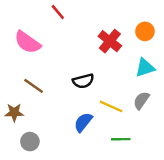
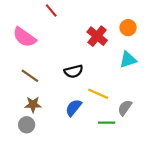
gray semicircle: (141, 100) -> (125, 108), moved
brown star: (14, 112) -> (33, 104), moved

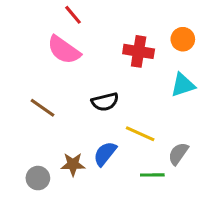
red cross: (97, 36) -> (139, 51), turned -30
pink semicircle: (24, 37) -> (64, 50), moved
brown star: (33, 104) -> (73, 164), moved

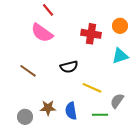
blue semicircle: (105, 154) -> (71, 111), moved, turned -48

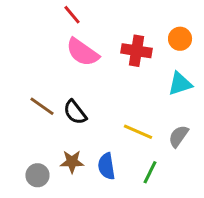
pink semicircle: (42, 33) -> (82, 52), moved
black semicircle: (69, 67) -> (75, 112), moved, turned 66
gray semicircle: (117, 101) -> (179, 136), moved
green line: (100, 115) -> (150, 172), turned -63

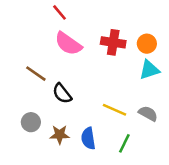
orange circle: (180, 39) -> (147, 44), moved
brown line: (42, 106) -> (36, 74), moved
gray semicircle: (179, 136) -> (148, 113), turned 84
gray circle: (37, 175) -> (31, 122), moved

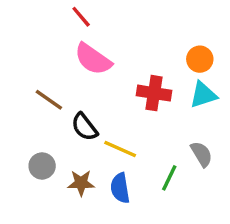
red cross: (113, 42) -> (154, 93), moved
yellow line: (114, 110) -> (120, 149), moved
gray semicircle: (148, 113) -> (201, 154), turned 30
green line: (124, 143) -> (169, 178), moved

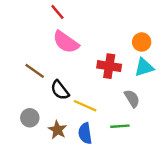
gray semicircle: (201, 154) -> (132, 99), moved
green line: (169, 178) -> (120, 126), turned 60
brown star: (81, 183) -> (57, 130), turned 30

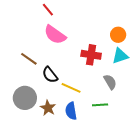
gray circle: (30, 118) -> (25, 98), size x1.5

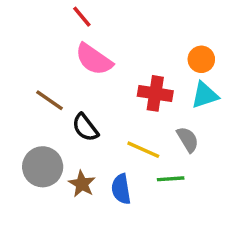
yellow line: (71, 88) -> (143, 150), moved

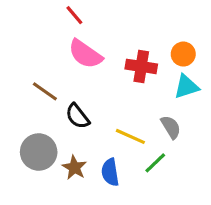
red cross: (155, 93) -> (141, 66), moved
green line: (171, 179) -> (155, 163), turned -40

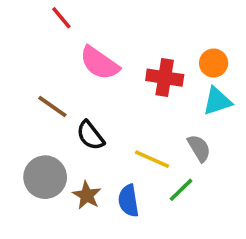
red line: (74, 15) -> (61, 18), moved

